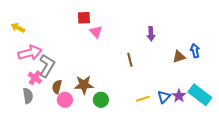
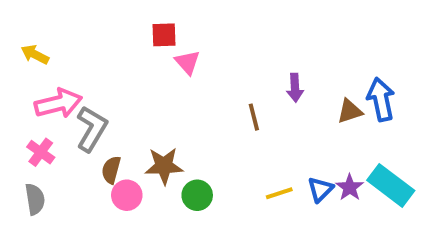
purple arrow: (151, 34) -> (295, 88), moved
blue arrow: (195, 51) -> (381, 99), size x1.5
pink cross: (35, 78) -> (41, 152), moved
gray semicircle: (28, 96) -> (35, 199), moved

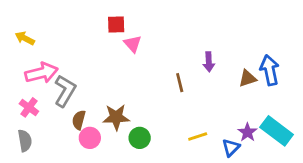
blue triangle: (320, 189) -> (231, 148), moved

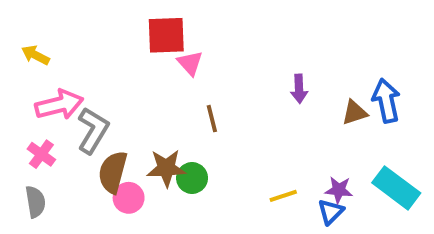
red square: (116, 24) -> (166, 35), size x1.5
brown line: (180, 83) -> (212, 119), moved
brown semicircle: (79, 120) -> (113, 172), size x1.5
purple star: (247, 132) -> (339, 190), moved, turned -30
green circle: (140, 138) -> (192, 178), moved

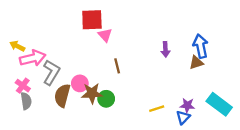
yellow arrow: (35, 55) -> (17, 46), moved
blue arrow: (386, 101) -> (201, 46), moved
pink circle: (129, 198) -> (80, 83), moved
gray semicircle: (35, 202) -> (26, 101), moved

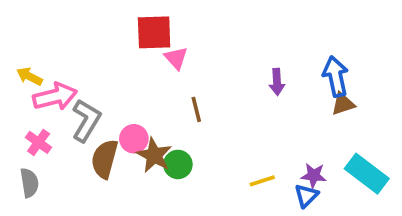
brown triangle: (196, 63) -> (343, 104), moved
brown star: (92, 93) -> (154, 155), turned 30
gray semicircle: (26, 101) -> (29, 183), moved

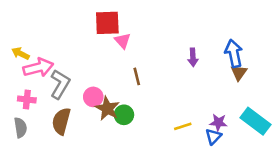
brown triangle: (343, 104) -> (239, 73), turned -36
pink cross: (39, 142) -> (27, 99), turned -30
brown semicircle: (105, 159) -> (61, 121), moved

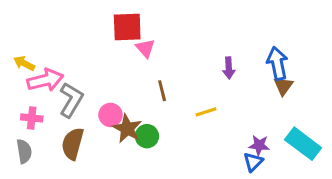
yellow line: (183, 126) -> (206, 112), moved

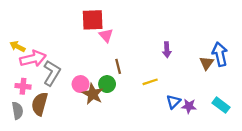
blue arrow: (277, 63) -> (220, 54), moved
green circle: (147, 136) -> (107, 84), moved
brown semicircle: (73, 144) -> (40, 104), moved
cyan rectangle: (303, 144) -> (221, 105), size x0.7
blue triangle: (253, 162) -> (173, 102), moved

